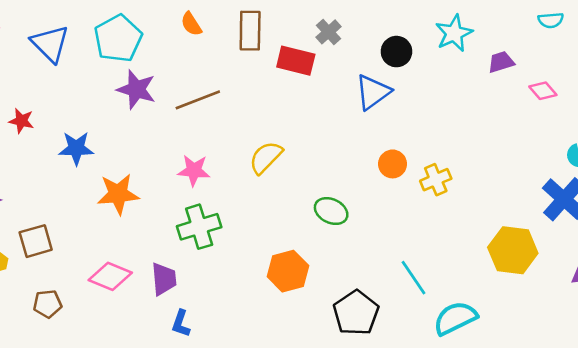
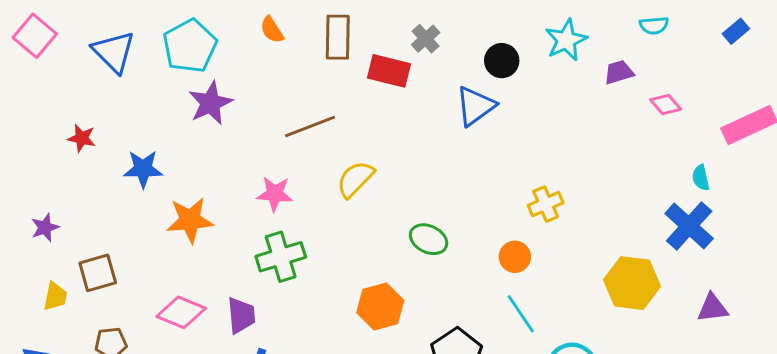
cyan semicircle: (551, 20) -> (654, 25), moved
purple star: (136, 89) -> (210, 103), turned 30
brown line: (198, 100) -> (310, 126), moved
orange circle: (393, 164) -> (515, 257), moved

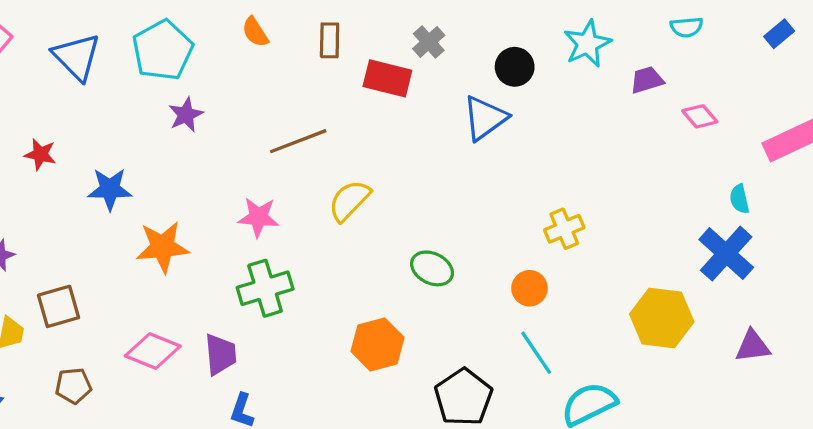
brown rectangle: (338, 37) -> (330, 40), size x0.7
purple star: (210, 103) -> (186, 115), size x0.7

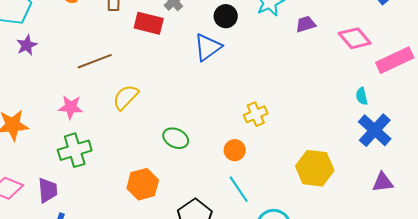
pink diamond: (700, 116) -> (355, 38), moved, size x1.5
blue cross: (726, 254) -> (375, 130), moved
purple triangle: (753, 346) -> (383, 182), moved

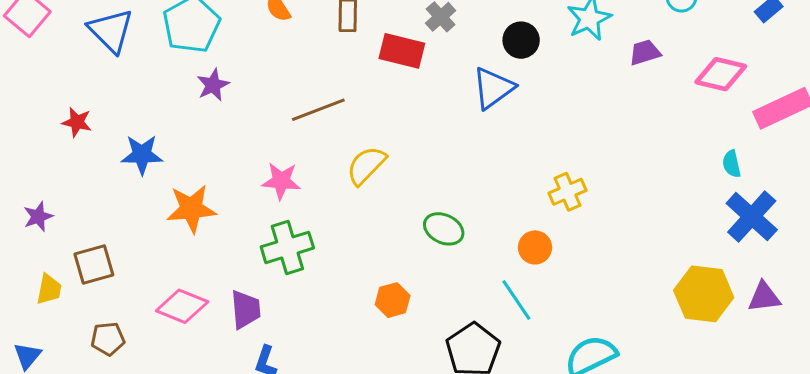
pink diamond: (355, 38) -> (721, 74), turned -36
yellow hexagon: (315, 168) -> (704, 294), moved
orange hexagon: (143, 184) -> (393, 300), size x0.7
cyan line: (239, 189) -> (516, 300), moved

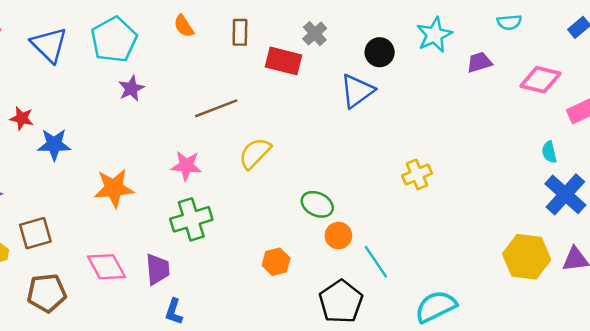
blue star: (142, 155) -> (54, 145), moved
orange circle: (535, 247) -> (338, 236), moved
pink diamond: (182, 306) -> (106, 267), turned 39
brown pentagon: (108, 339) -> (47, 293), size x1.4

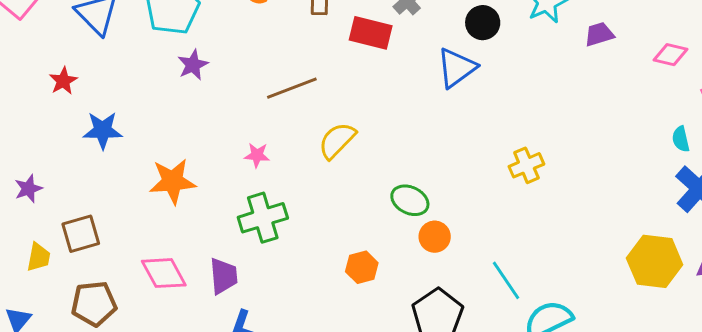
pink diamond: (540, 80) -> (671, 55), size x0.7
red star: (22, 118) -> (63, 81), moved, turned 30
pink star: (186, 166) -> (257, 155), size x0.7
cyan line: (376, 262) -> (506, 280), moved

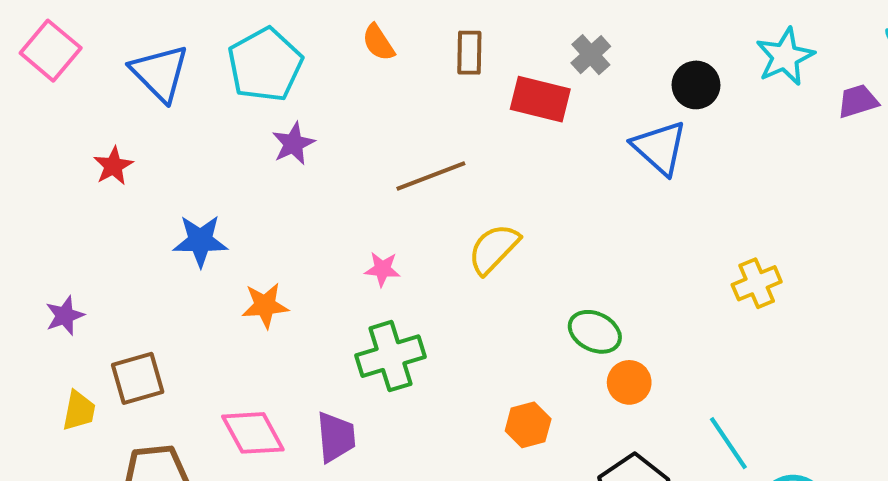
blue triangle: (456, 68) -> (660, 148), turned -42
blue star: (103, 130) -> (200, 241), moved
orange star: (173, 181) -> (265, 306), size x0.7

